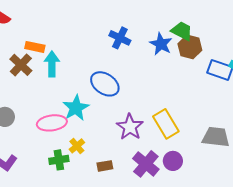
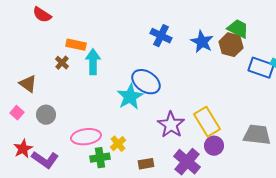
green trapezoid: (182, 31) -> (238, 29), moved
brown cross: (21, 65) -> (62, 63), size x0.6
cyan star: (76, 108) -> (130, 97), moved
pink ellipse: (52, 123) -> (86, 137), moved
purple circle: (173, 161) -> (214, 146), moved

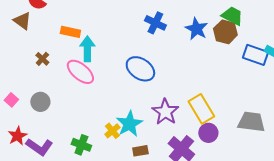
brown cross: (62, 63) -> (42, 59), moved
brown triangle: (28, 84) -> (22, 21), moved
cyan star: (130, 97) -> (129, 124), moved
pink ellipse: (86, 137) -> (80, 72), moved, turned 48
green cross: (100, 158) -> (81, 145), moved, turned 30

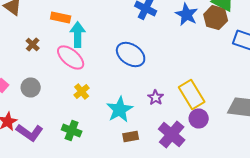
purple star: (165, 112) -> (156, 98), size x0.6
yellow cross: (112, 131) -> (82, 92), moved

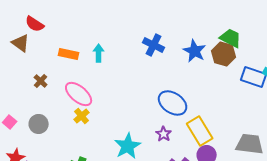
cyan arrow: (78, 34) -> (99, 53), moved, size x0.7
blue ellipse: (131, 54) -> (173, 103), moved
yellow cross: (82, 92) -> (82, 116), moved

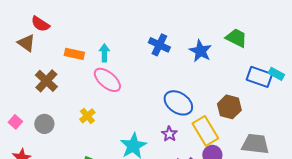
brown hexagon: (224, 54) -> (229, 107), moved
brown cross: (41, 81) -> (46, 81), size x1.6
pink ellipse: (79, 94) -> (107, 80), moved

